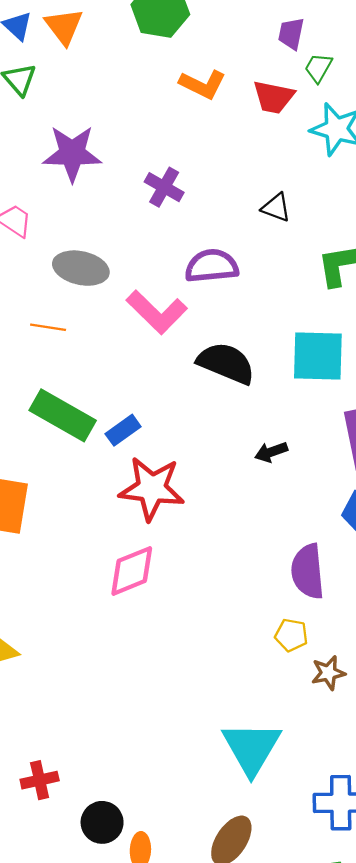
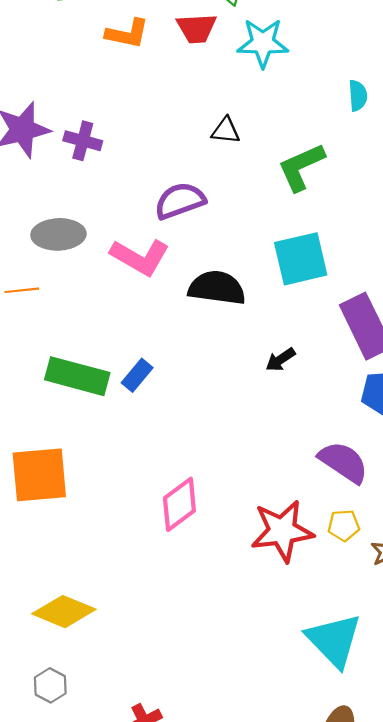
purple cross: (164, 187) -> (83, 141), moved
orange line: (48, 327) -> (22, 290), moved
red star: (152, 488) -> (282, 531), moved
purple semicircle: (308, 571) -> (343, 462), turned 144

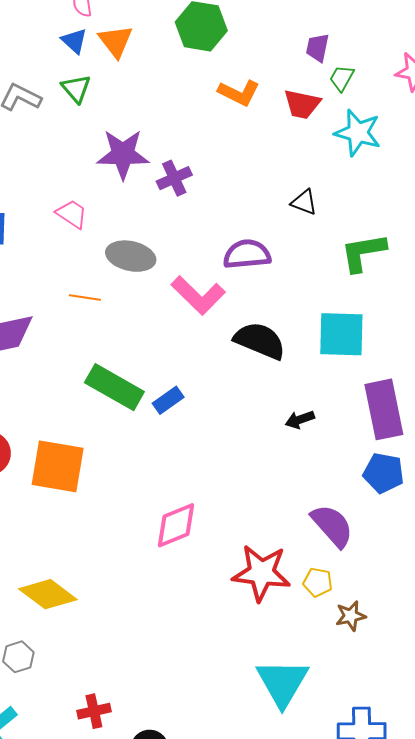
purple cross: (83, 141) -> (174, 178), turned 36

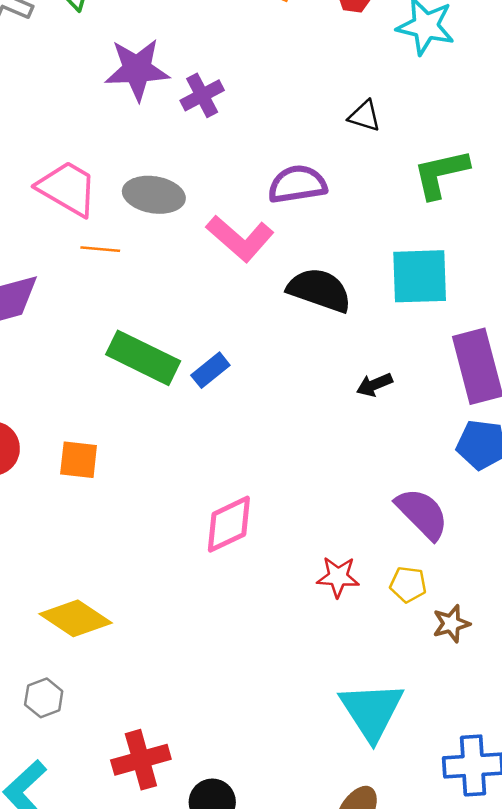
pink trapezoid: (72, 214) -> (67, 188), moved, size x1.6
orange square: (58, 466) -> (79, 460), size x0.6
red star: (261, 573) -> (338, 577), size x0.6
red cross: (94, 711) -> (141, 760), size x1.4

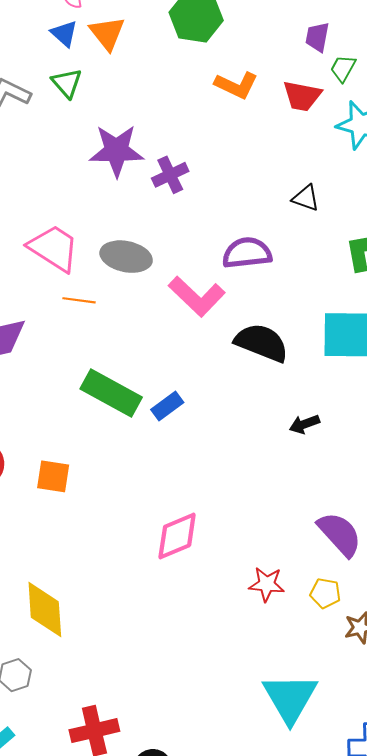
yellow diamond: (76, 618) -> (45, 609), turned 50

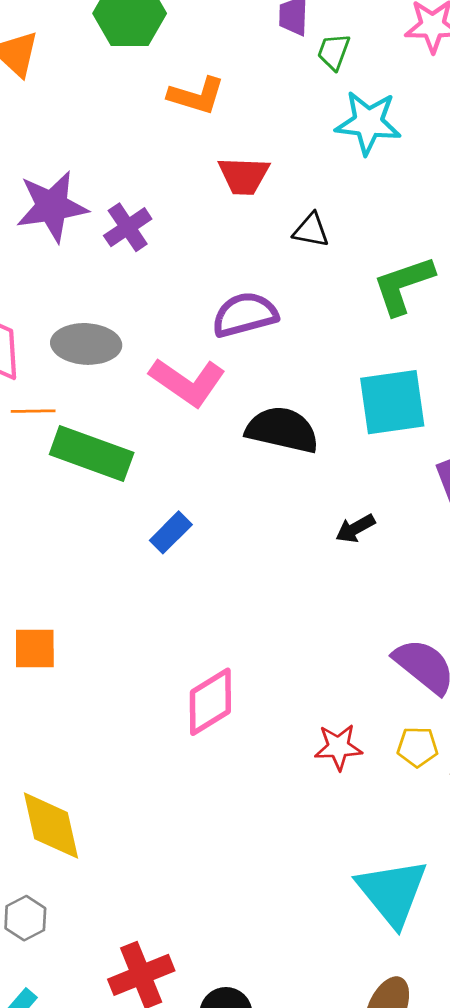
red trapezoid: (302, 96) -> (244, 176), moved
green rectangle: (111, 393) -> (92, 453), moved

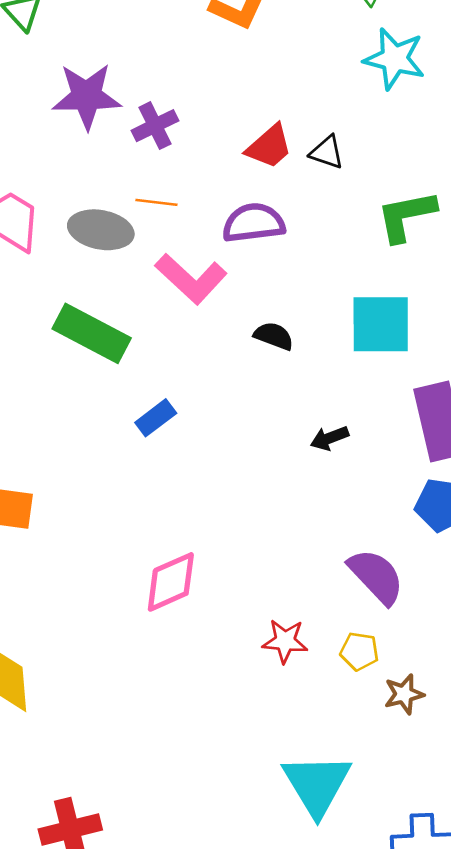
red trapezoid: (244, 176) -> (269, 146), moved, turned -51
orange line: (33, 411) -> (156, 202), moved
black semicircle: (282, 430) -> (274, 336), size x0.6

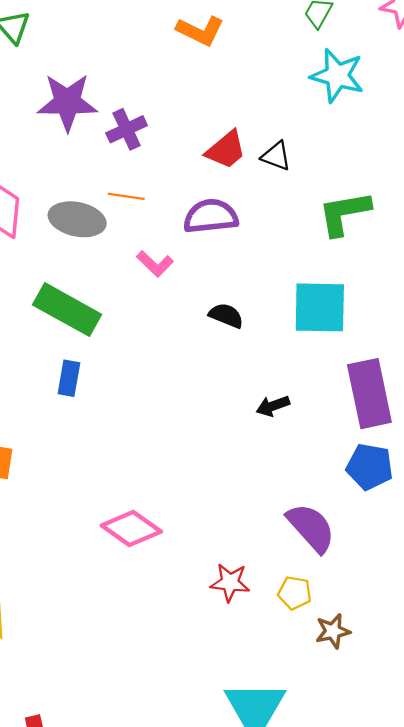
pink L-shape: (191, 279) -> (155, 264), size x0.6
blue rectangle: (156, 418) -> (69, 378), moved, turned -44
pink diamond: (171, 582) -> (131, 528), turned 58

